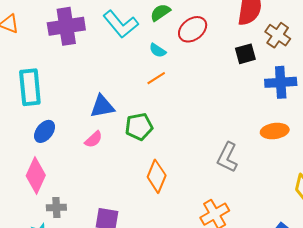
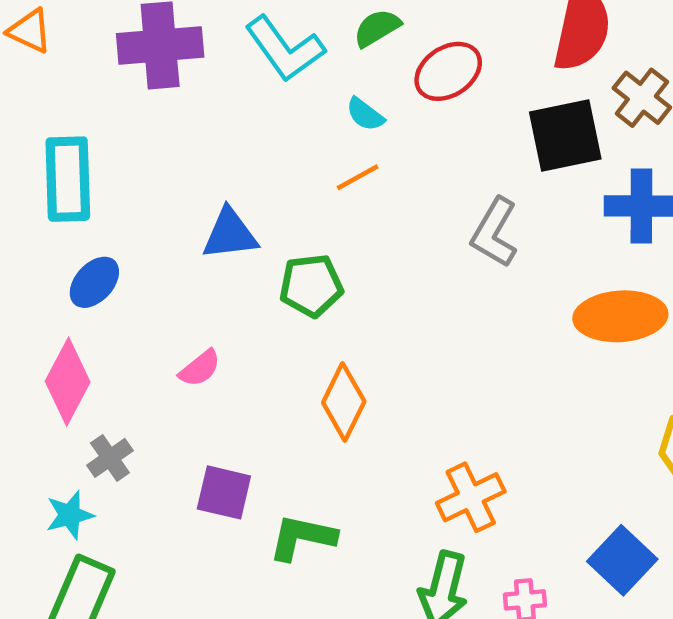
black square: (245, 54) -> (565, 135), size x1.6
orange ellipse: (275, 131) -> (620, 316), size x1.4
pink semicircle: (94, 139) -> (200, 368), moved
gray L-shape: (227, 157) -> (494, 232), moved
gray cross: (56, 208) -> (110, 458), turned -36

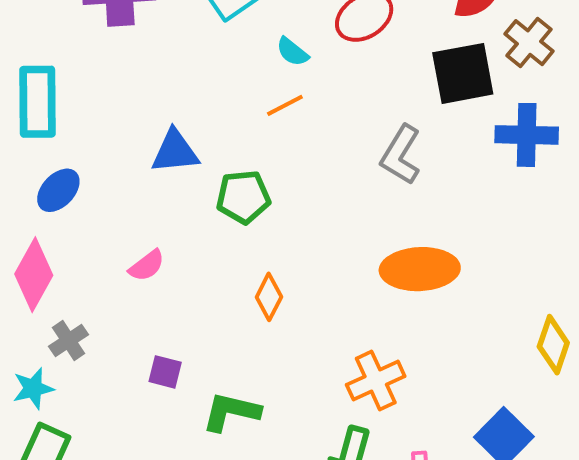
orange ellipse: (620, 316) -> (420, 269), moved
orange diamond: (344, 402) -> (269, 297), size x0.7
purple square: (224, 492) -> (165, 372), size x0.7

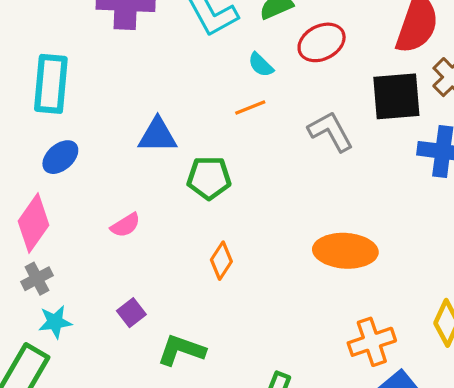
gray L-shape: (401, 155) -> (331, 131), moved, turned 114
gray cross: (68, 340) -> (37, 279), moved
purple square: (165, 372) -> (131, 313), turned 32
orange cross: (376, 381) -> (372, 342), moved
cyan star: (33, 388) -> (55, 322), moved

